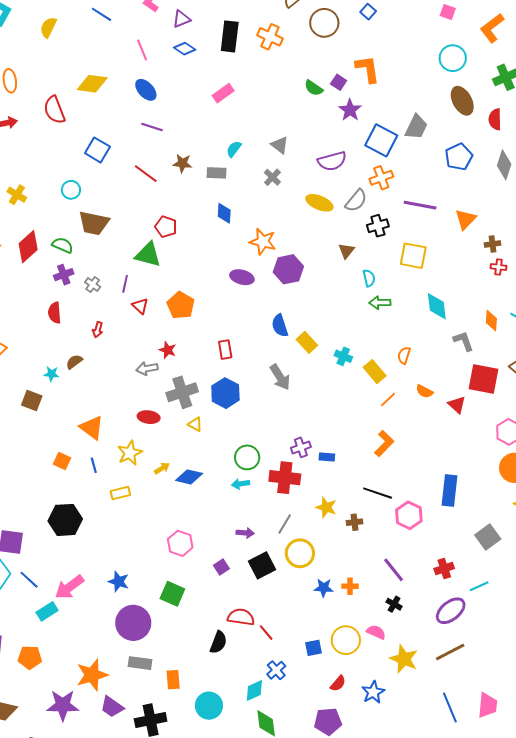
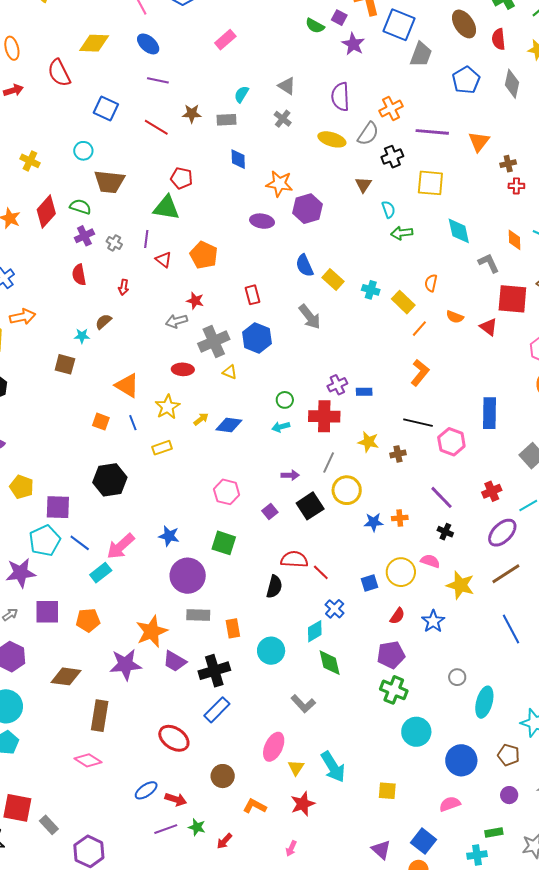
blue square: (381, 140) -> (399, 25), moved
purple semicircle: (332, 161) -> (340, 97), turned 108
green circle: (247, 457) -> (285, 400), size x0.7

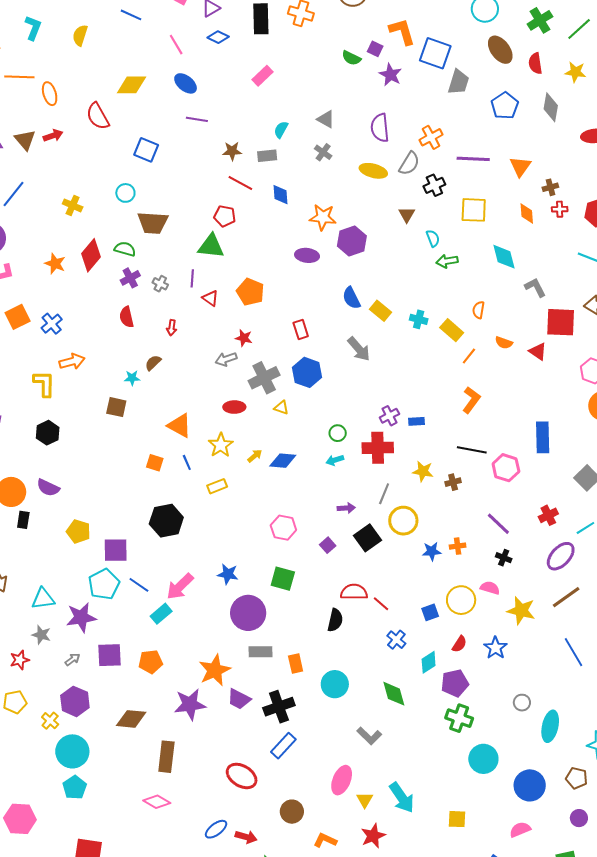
red line: (156, 127) -> (240, 183), moved
orange diamond: (515, 240) -> (527, 213), moved
cyan diamond: (315, 631) -> (429, 662), moved

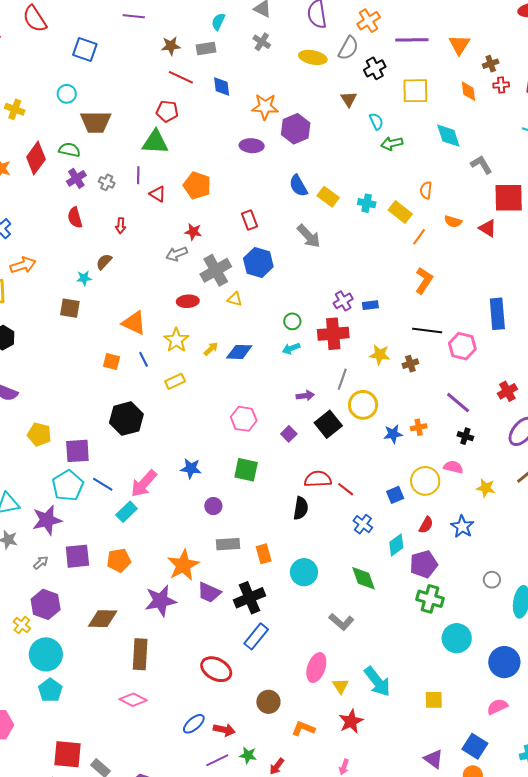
yellow star: (521, 611) -> (486, 488), size x0.7
purple circle: (248, 613) -> (213, 506), size x0.5

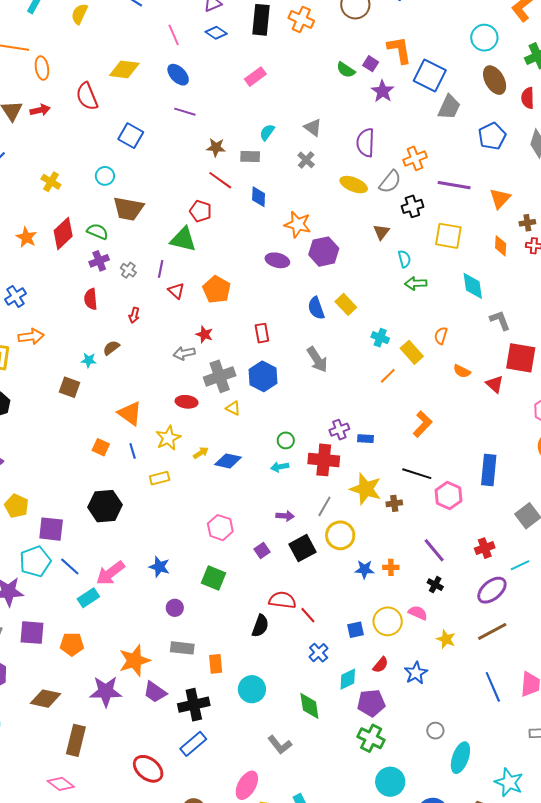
yellow rectangle: (328, 197) -> (346, 304), moved
orange line: (419, 237) -> (388, 376), moved
yellow star: (380, 355) -> (366, 489), size x1.5

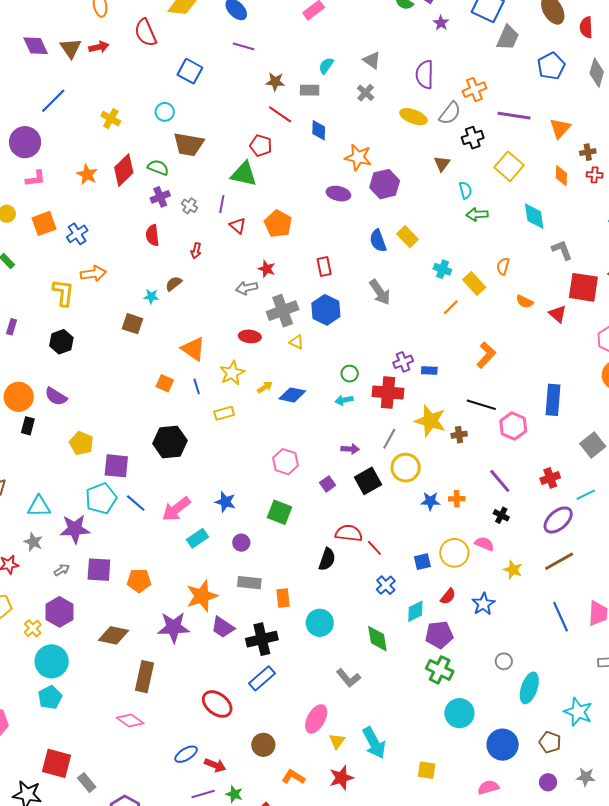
purple star: (383, 91) -> (441, 23), size x0.7
yellow square: (448, 236) -> (509, 166), turned 32
cyan rectangle: (88, 598) -> (198, 538), moved

